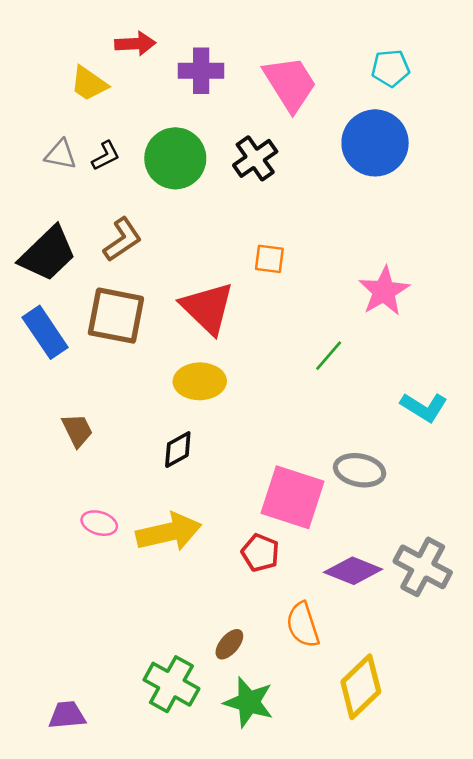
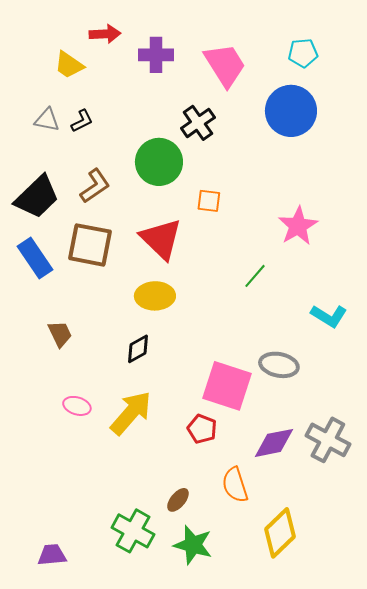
green circle: (175, 158) -> (159, 162), moved
yellow arrow: (169, 532) -> (131, 413), turned -36
purple diamond: (353, 571) -> (274, 443), turned -33

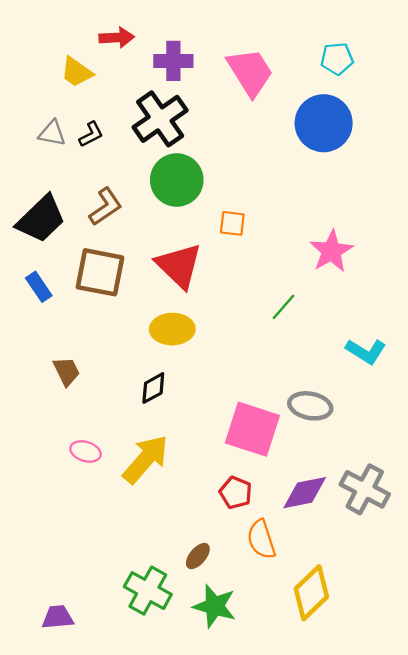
black cross: (198, 123) -> (160, 119), moved, size x1.4
blue rectangle: (35, 258) -> (39, 287), size x0.7
red pentagon: (202, 429) -> (236, 493), moved

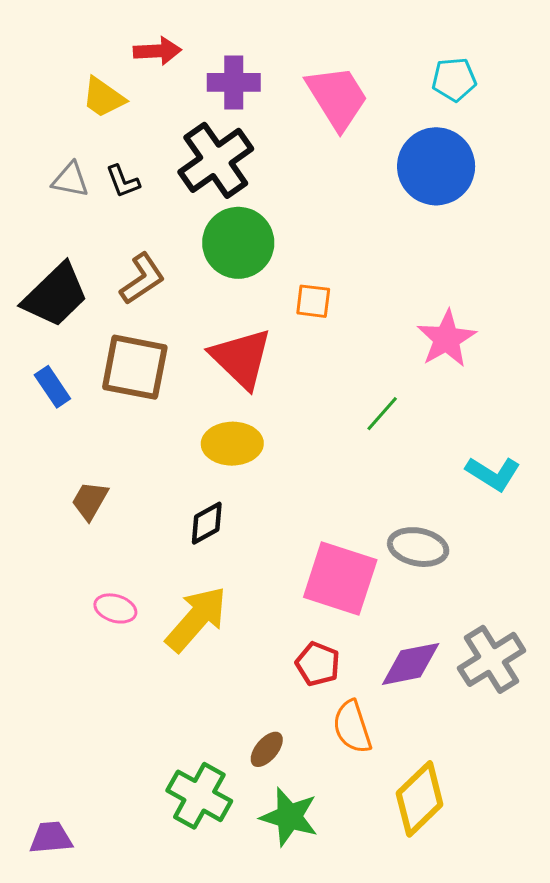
black L-shape: (91, 134) -> (123, 181), turned 96
brown trapezoid: (67, 371) -> (90, 501), turned -124
gray cross: (365, 489) -> (492, 659), turned 30
purple trapezoid: (58, 617) -> (51, 838), moved

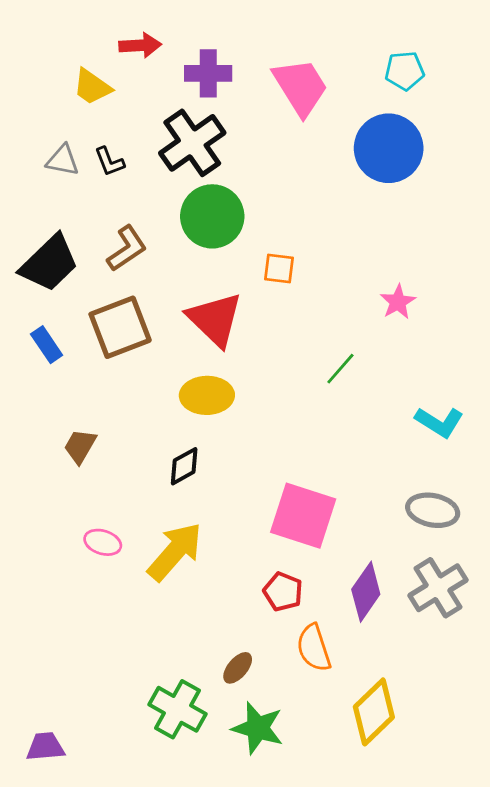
pink star: (447, 339) -> (398, 302), size x0.7
brown square: (135, 367) -> (120, 327), turned -32
gray ellipse: (418, 547) -> (433, 510), moved
purple diamond: (411, 664) -> (366, 592), turned -44

